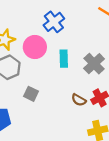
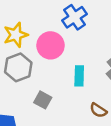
cyan rectangle: (64, 59) -> (79, 76), moved

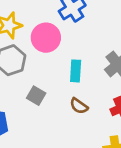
brown semicircle: (98, 110) -> (79, 106), moved

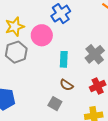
gray square: (36, 96) -> (55, 104), moved

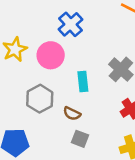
gray hexagon: (16, 52) -> (40, 99), moved
brown semicircle: (66, 85) -> (72, 114), moved

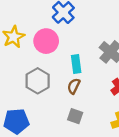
brown semicircle: (72, 114) -> (74, 86), moved, turned 91

